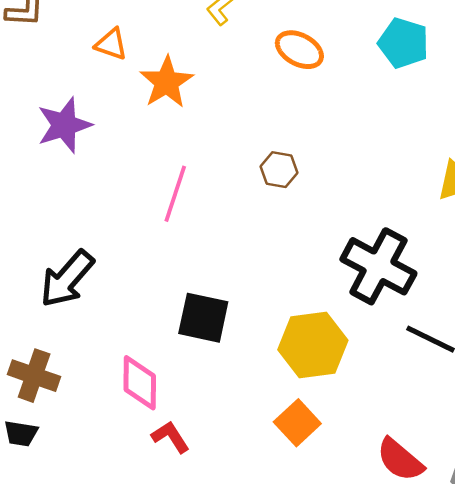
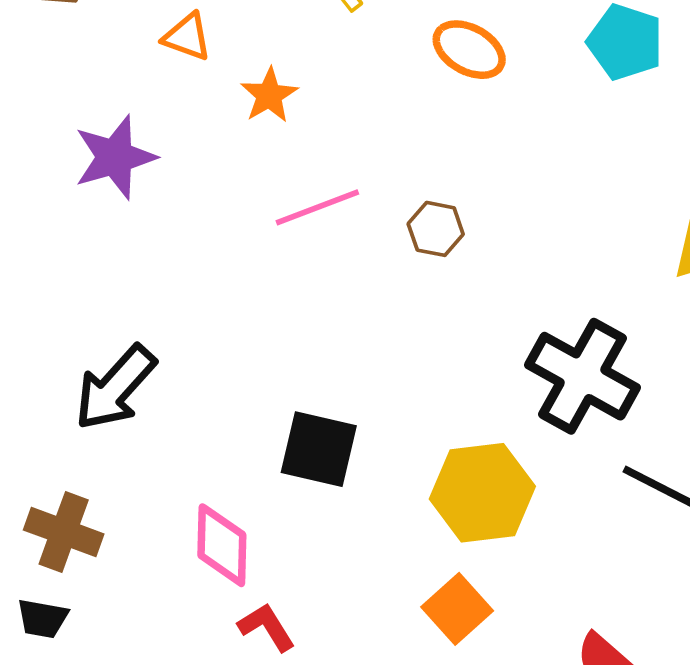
orange star: (167, 82) -> (269, 95), size x0.7
pink line: (175, 194) -> (317, 207), moved, turned 50

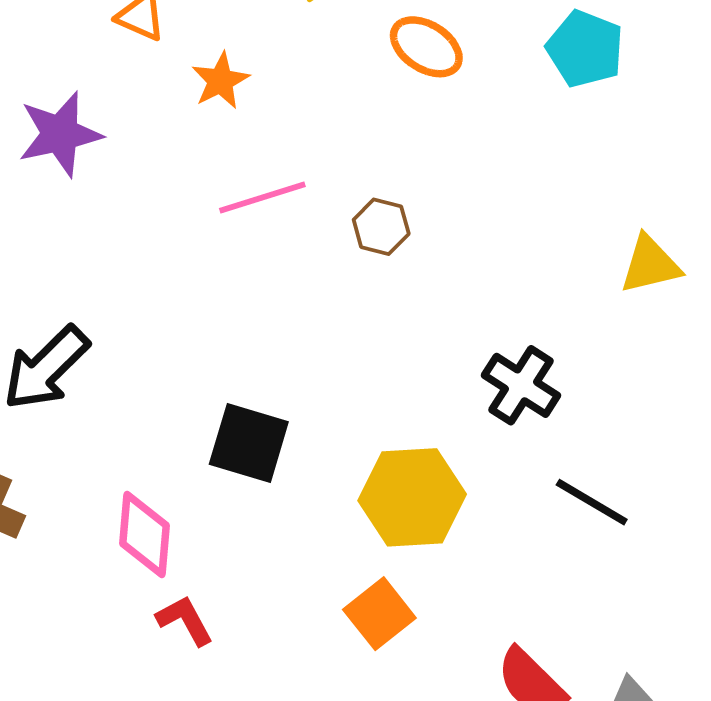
black cross: (583, 376) -> (521, 385), size x0.7

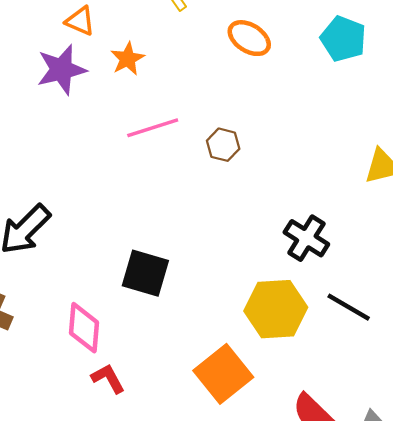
purple star: (60, 134) -> (61, 70), moved
yellow hexagon: (412, 497) -> (276, 309), moved
orange square: (379, 614) -> (223, 374), size x1.4

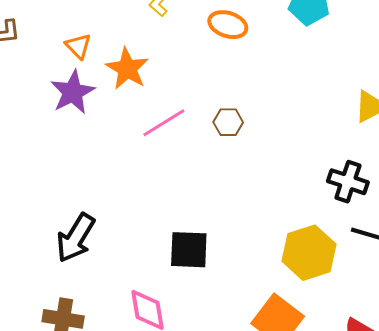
orange triangle: (80, 21) -> (78, 46), turned 36
orange star: (128, 59) -> (127, 69), size x1.4
black cross: (306, 238) -> (348, 182), moved

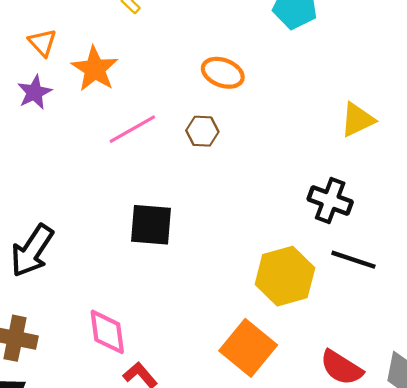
orange ellipse: (228, 25) -> (223, 73), moved
purple star: (73, 92) -> (35, 92), size x0.7
black square: (189, 250) -> (151, 225), moved

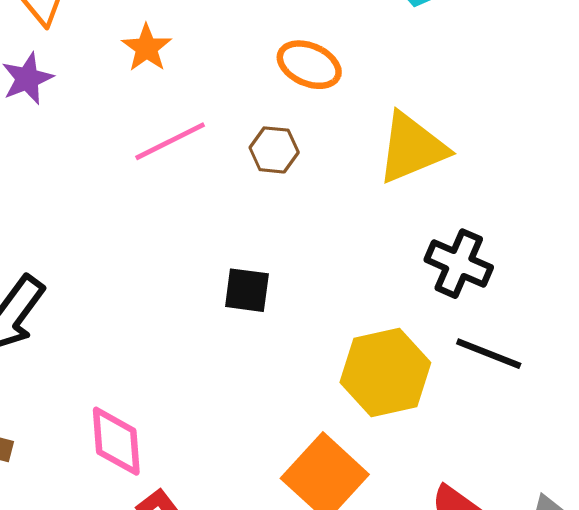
orange star: (95, 69) -> (147, 48), moved, size x0.7
yellow triangle: (357, 120) -> (412, 148), moved, size x1.4
black square: (151, 225) -> (247, 290), moved, size x0.7

